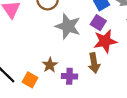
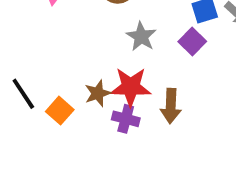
gray star: (68, 26) -> (141, 37), size x0.7
red star: (105, 41) -> (131, 87), moved

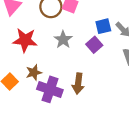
red star: (131, 87) -> (25, 40), moved
purple cross: (126, 119) -> (50, 89), size x1.5

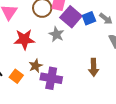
purple square: (94, 45) -> (71, 17), moved, size x1.5
brown arrow: (78, 84) -> (94, 67), moved

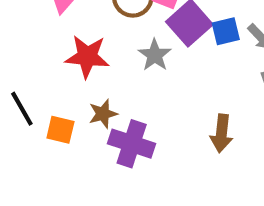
orange square: (16, 76) -> (60, 130), turned -32

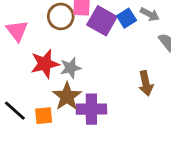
gray star: (155, 55) -> (71, 68), moved, turned -30
brown star: (103, 114) -> (67, 96), size x1.5

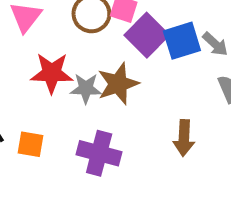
blue square: (127, 18) -> (182, 41), size x1.4
brown star: (67, 96) -> (118, 84), moved

